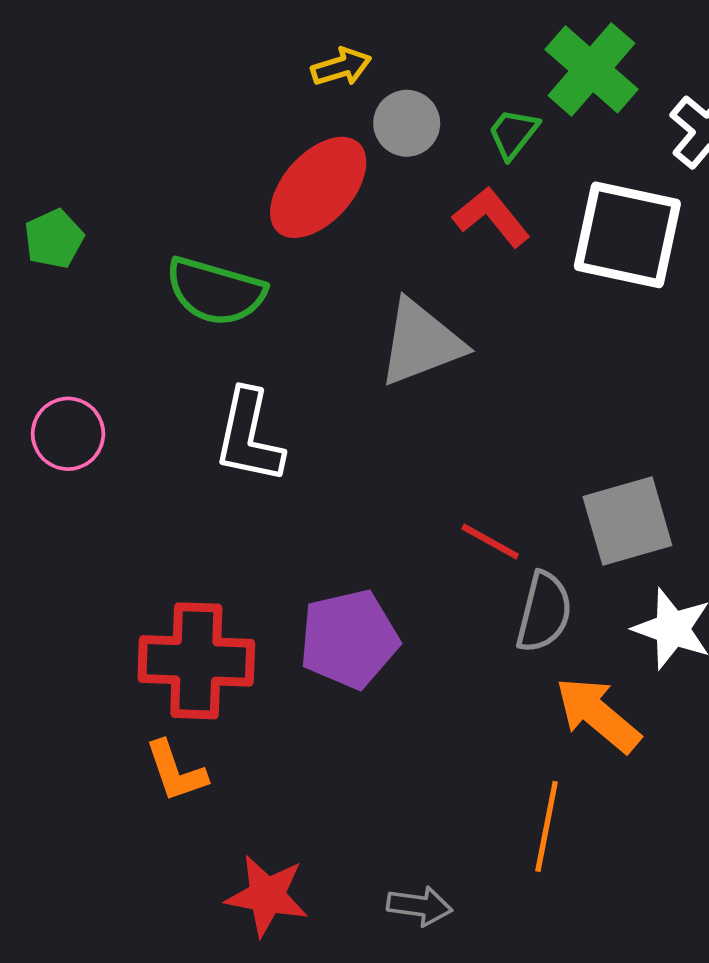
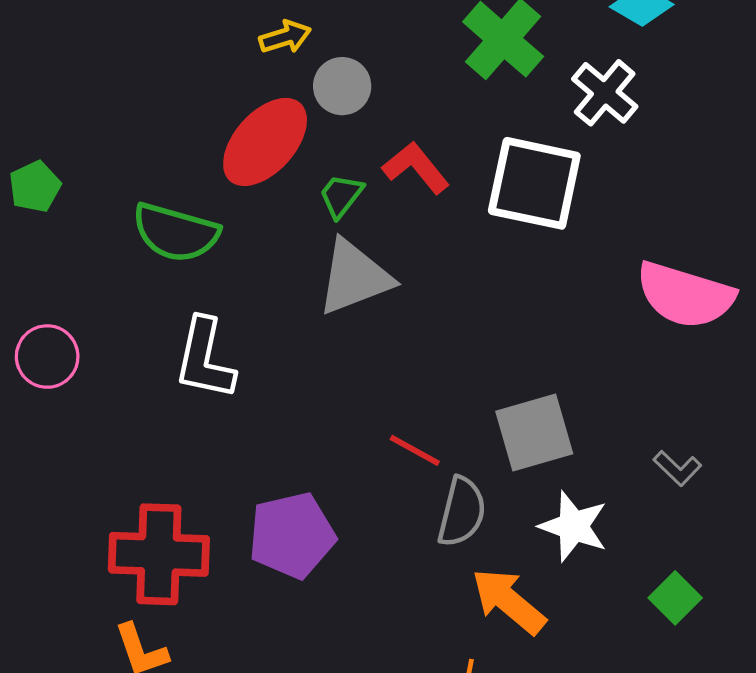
green trapezoid: (513, 134) -> (341, 196), moved

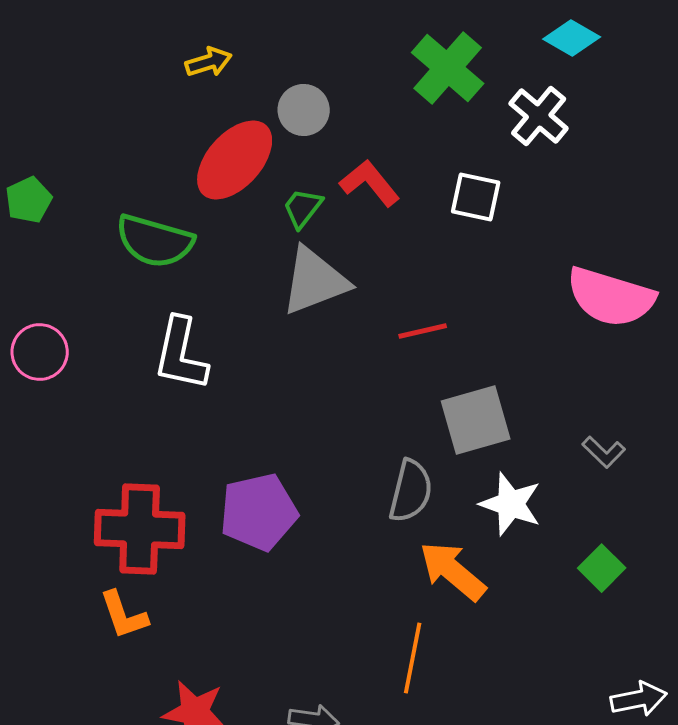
yellow arrow: (285, 37) -> (209, 62), moved
white square: (534, 183) -> (476, 197), size x0.6
red line: (415, 450) -> (423, 331), moved, turned -42

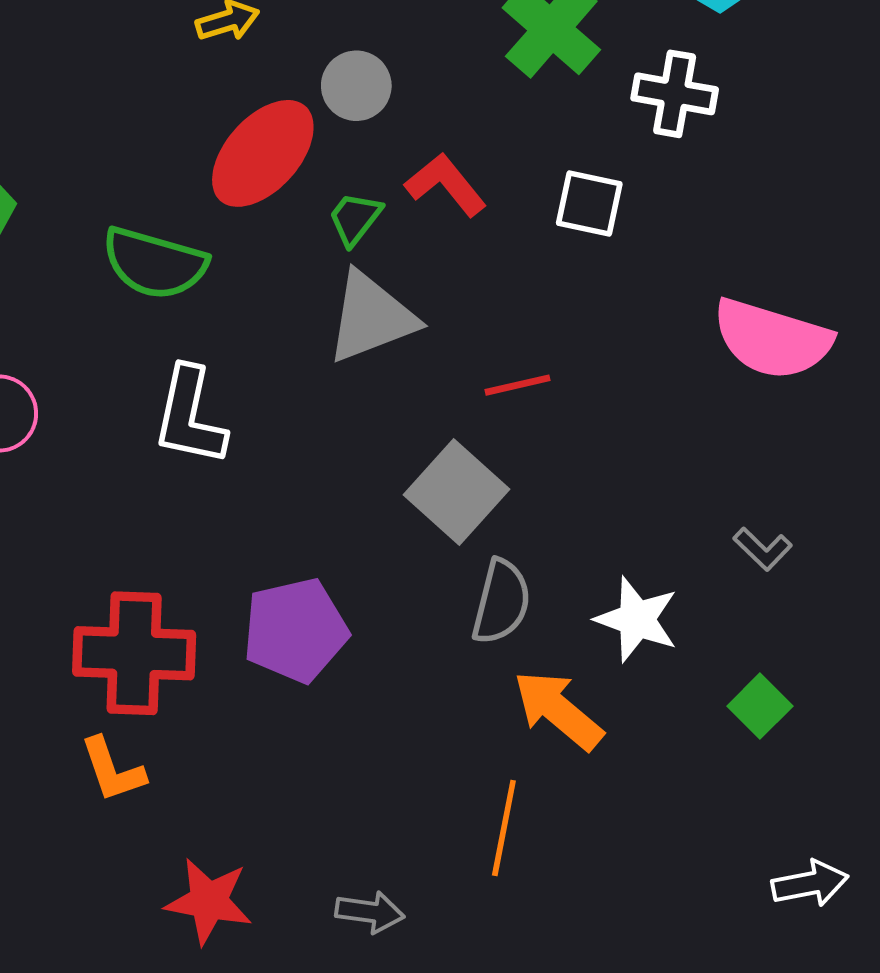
white cross: (539, 116) -> (675, 94), turned -30
gray square: (476, 420) -> (457, 492), moved, turned -32

